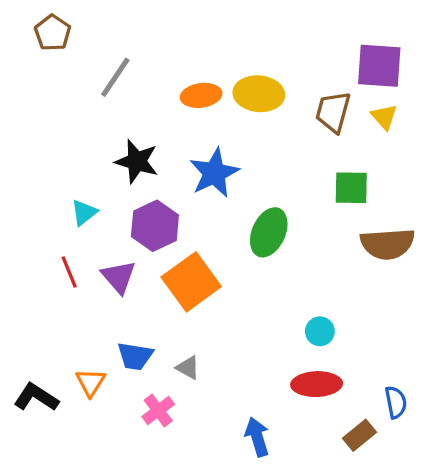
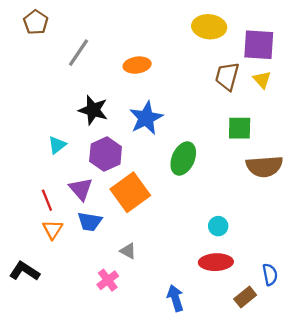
yellow ellipse: (259, 94) -> (209, 27), moved
red line: (69, 272) -> (47, 200), moved
blue trapezoid: (135, 356) -> (90, 222), moved
orange triangle: (91, 382) -> (53, 229), moved

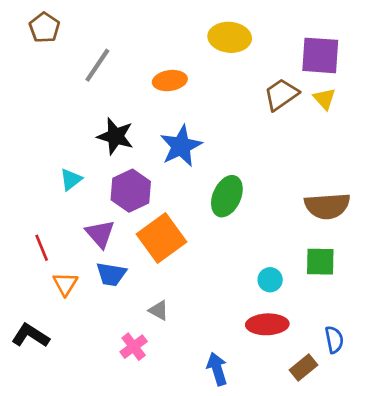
yellow ellipse: (209, 27) -> (230, 37), moved
brown trapezoid: (227, 76) -> (281, 94), turned 40
green square: (240, 128) -> (320, 262), moved
red line: (47, 200) -> (42, 248), moved

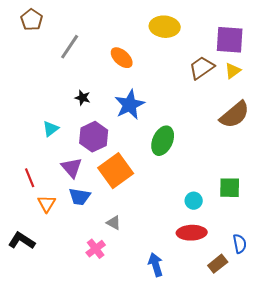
orange ellipse: (170, 81) -> (122, 58), turned 50
yellow triangle: (324, 99) -> (233, 71), turned 36
black star: (115, 136) -> (83, 98), size x0.6
brown semicircle: (327, 206) -> (235, 115), moved, turned -36

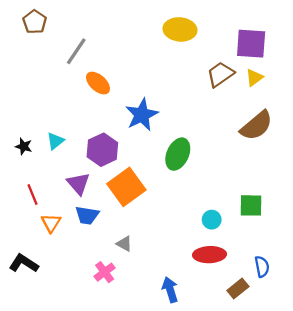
orange ellipse: (122, 58) -> (98, 83), moved
black star: (83, 98) -> (24, 146), moved

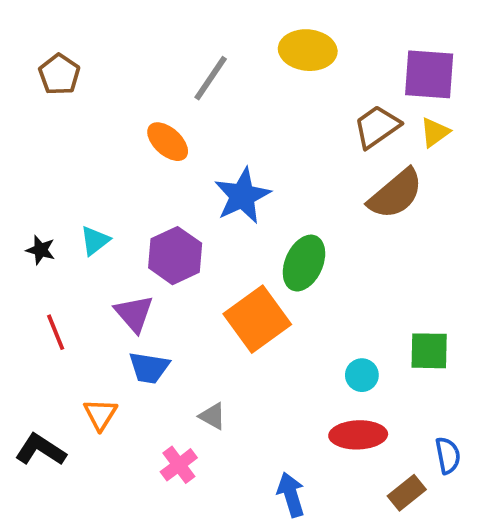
brown pentagon: (35, 22) -> (59, 74), moved
gray line: (76, 51) -> (211, 78), moved
brown semicircle: (256, 126) -> (396, 194), moved
orange square: (126, 187) -> (257, 319), moved
orange triangle: (51, 223) -> (100, 414), moved

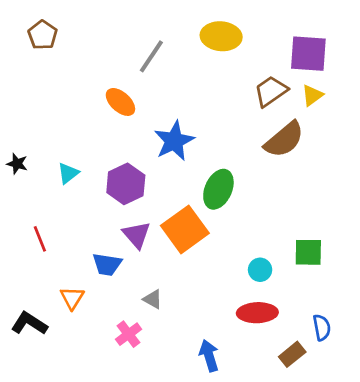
brown pentagon: (59, 74) -> (43, 35), moved
black star: (41, 250) -> (17, 164), moved
purple triangle: (134, 313) -> (137, 235), moved

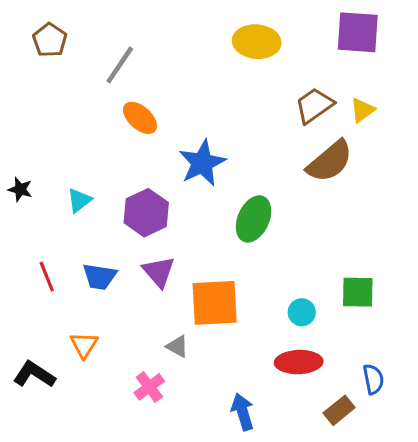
purple square: (308, 54) -> (358, 32), moved
gray line: (151, 56) -> (120, 65), moved
orange square: (185, 229) -> (215, 303), moved, turned 33
blue trapezoid: (107, 264) -> (100, 276), moved

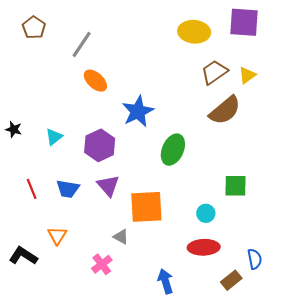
yellow ellipse: (257, 42) -> (194, 32), moved
green square: (358, 292) -> (236, 186), moved

